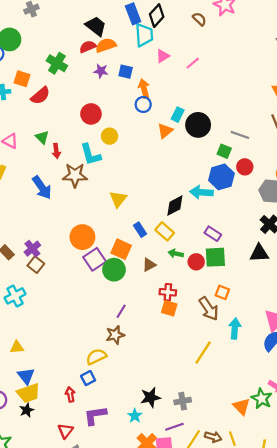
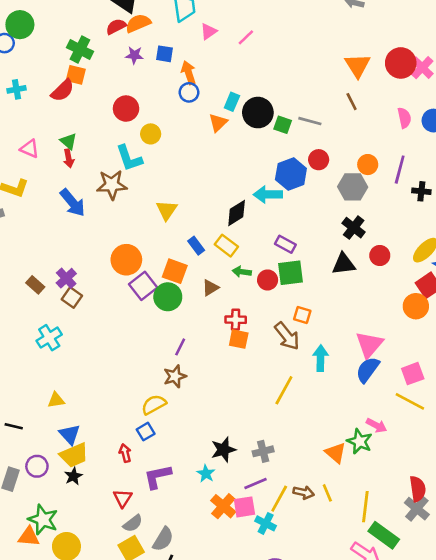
orange square: (22, 79) -> (76, 75), moved
red arrow: (56, 151) -> (69, 158), moved
green square: (224, 151) -> (283, 125), moved

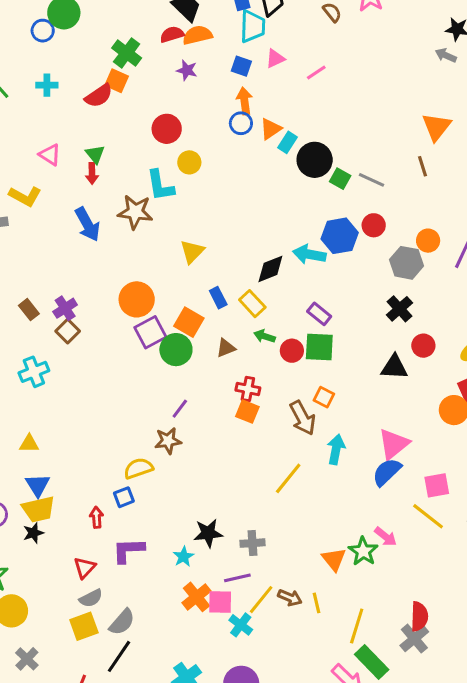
blue square: (165, 54) -> (241, 66), moved
orange triangle: (218, 123) -> (271, 129), moved
black triangle: (344, 264) -> (394, 367), moved

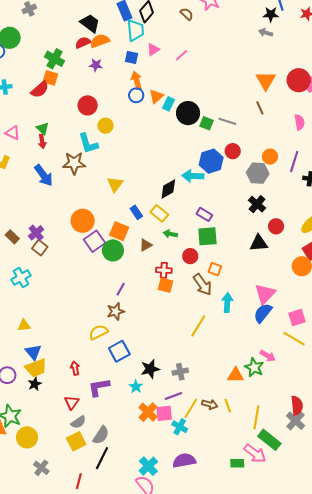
red circle: (292, 351) -> (190, 256), moved
blue square: (124, 497) -> (119, 351), moved, size x1.5
orange triangle: (334, 559) -> (235, 375), turned -42

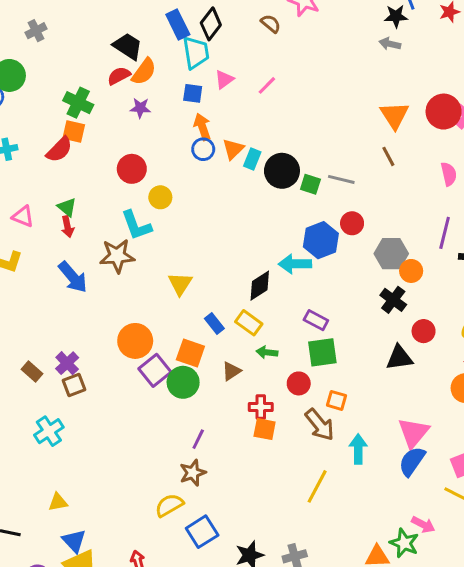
orange semicircle: (100, 41) -> (144, 72), turned 150
orange circle: (270, 157) -> (411, 271), moved
brown square: (40, 248) -> (74, 385), turned 35

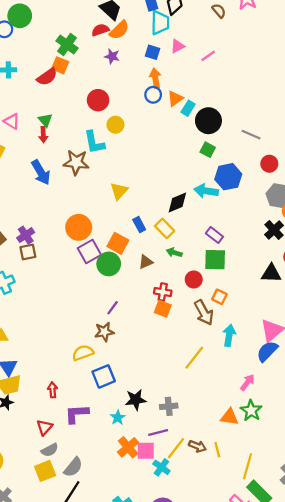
green square: (310, 184) -> (208, 150), moved
red circle: (352, 223) -> (269, 164), moved
pink arrow: (423, 525) -> (247, 382), moved, turned -90

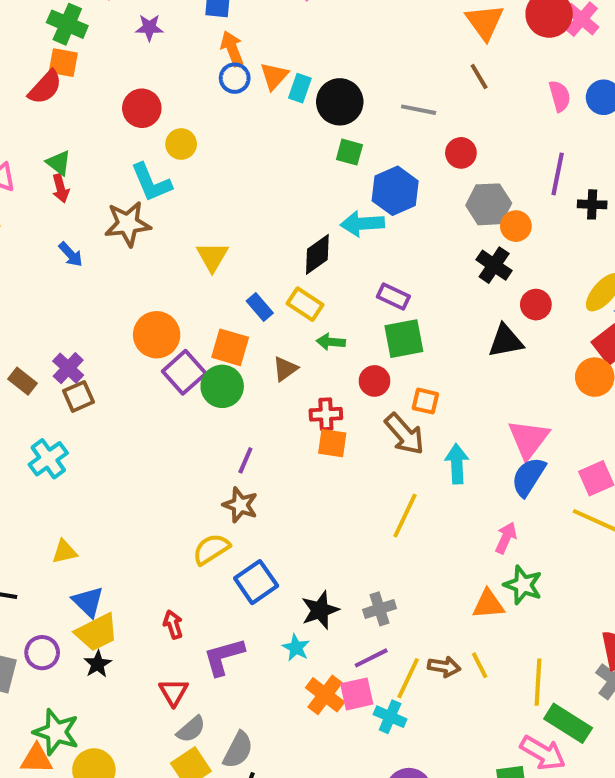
blue arrow: (41, 172) -> (71, 254), size x0.6
brown star: (104, 332) -> (240, 505), turned -30

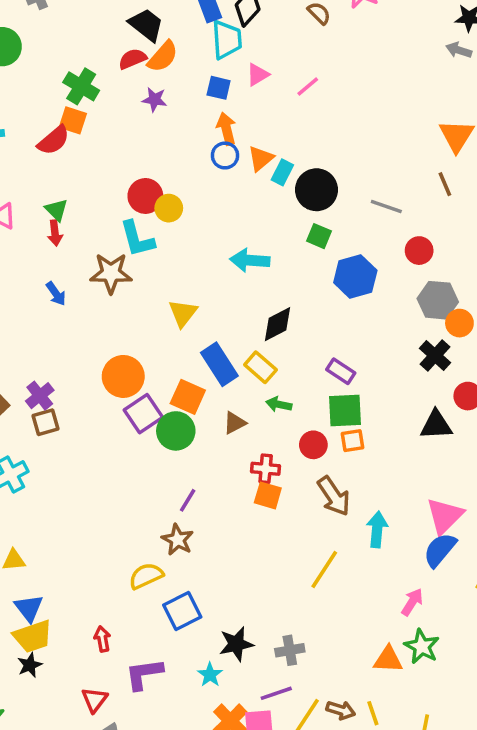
red circle: (142, 108) -> (145, 196), moved
cyan arrow: (362, 224) -> (250, 260), moved
blue rectangle: (260, 307) -> (219, 364), size x1.6
orange square: (425, 401) -> (353, 441), moved, turned -30

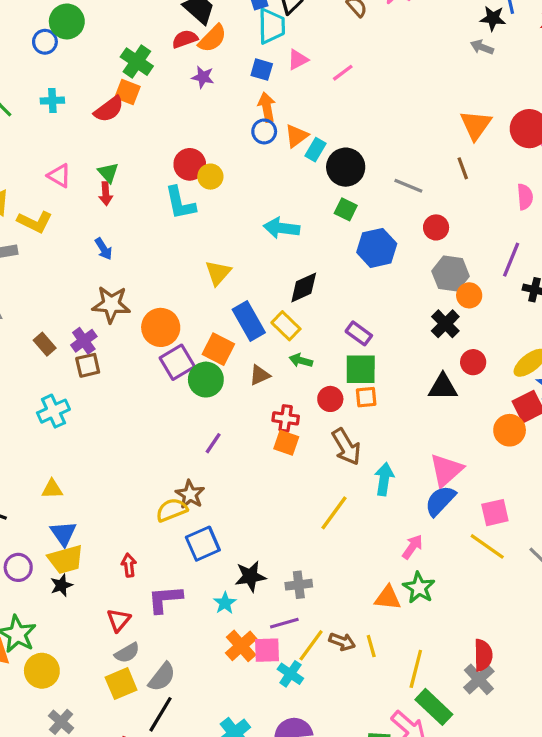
brown star: (111, 273) -> (111, 304), moved
brown star: (178, 540) -> (190, 494), moved

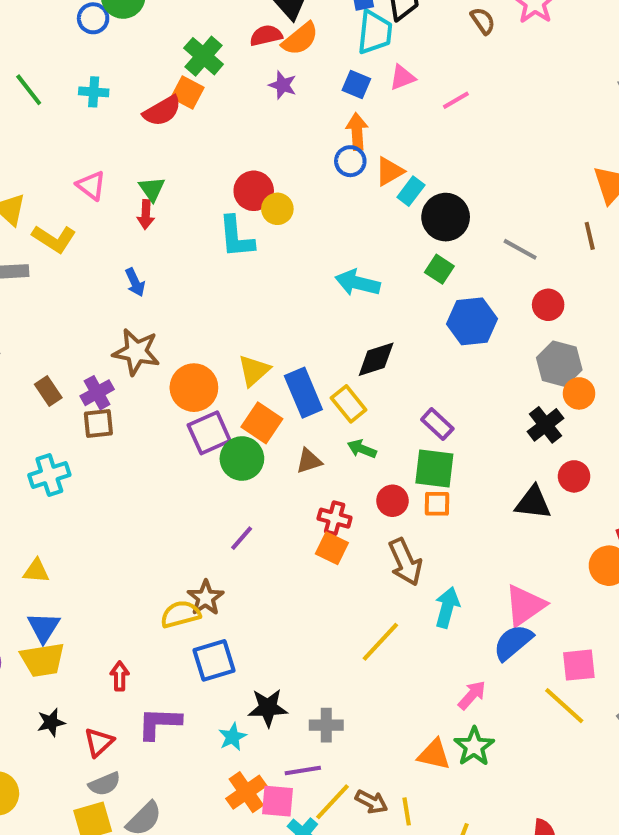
yellow triangle: (218, 273) -> (254, 371), moved
black star: (61, 585) -> (51, 722), moved

